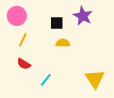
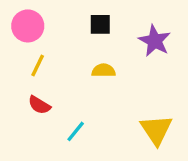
purple star: (83, 16) -> (155, 41), moved
black square: (57, 23) -> (100, 24), moved

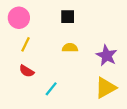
purple star: (155, 41) -> (107, 56), moved
yellow triangle: (156, 130) -> (105, 88), turned 35

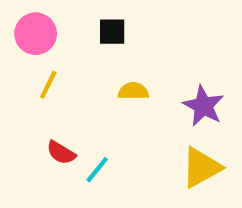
black square: (68, 17) -> (112, 32), moved
red semicircle: (27, 71) -> (61, 153), moved

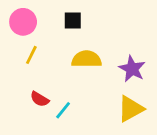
yellow semicircle: (133, 91) -> (87, 59), size x1.5

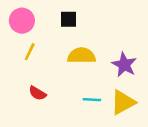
cyan line: (63, 110) -> (92, 100), moved, turned 54

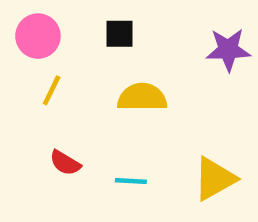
purple star: (124, 65) -> (228, 50), moved, turned -30
cyan line: (92, 100) -> (131, 181), moved

